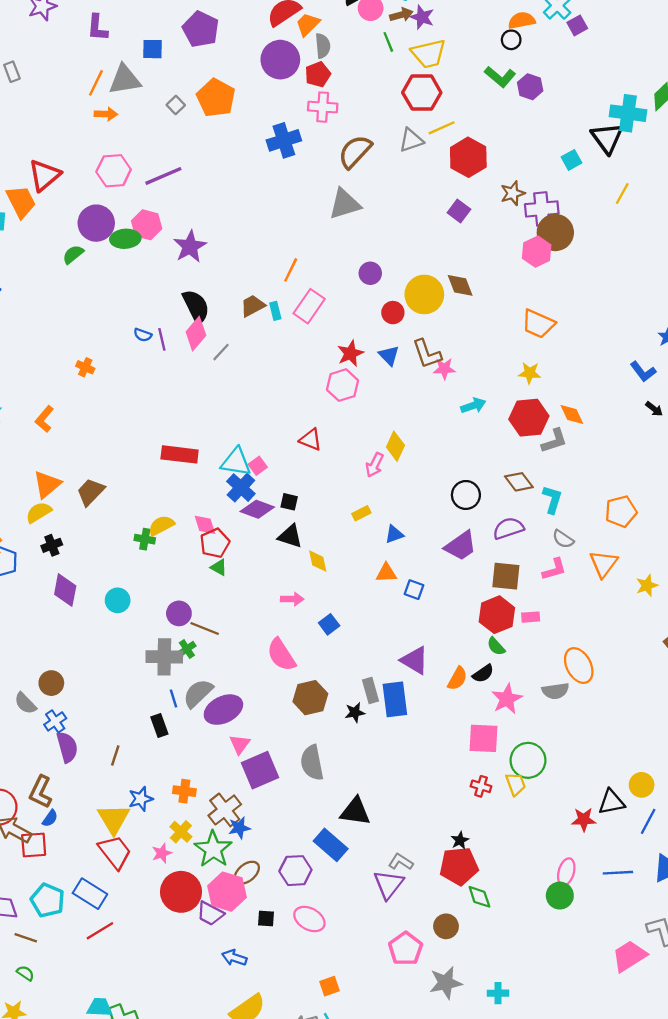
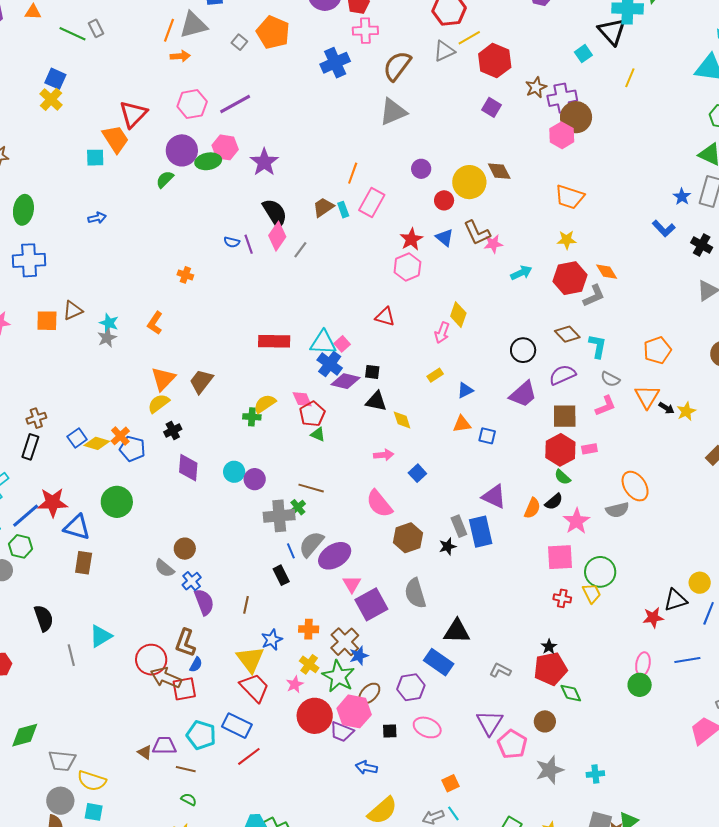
black arrow: (654, 409) -> (666, 408), moved
purple circle: (179, 613) -> (255, 479), moved
purple triangle: (389, 884) -> (490, 723), moved

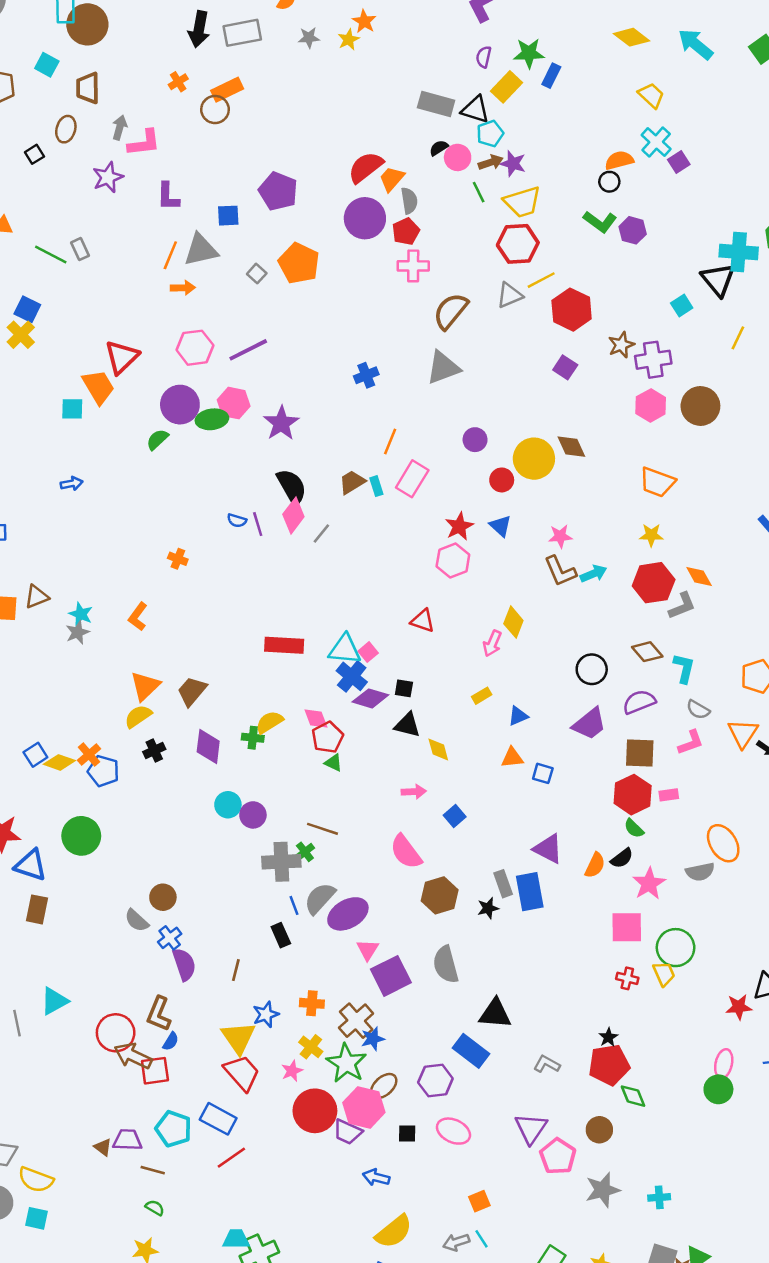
blue cross: (335, 63) -> (366, 375), moved, size x0.7
brown circle: (576, 117) -> (700, 406), moved
brown L-shape: (477, 233) -> (560, 571), moved
purple diamond: (188, 468) -> (208, 747), moved

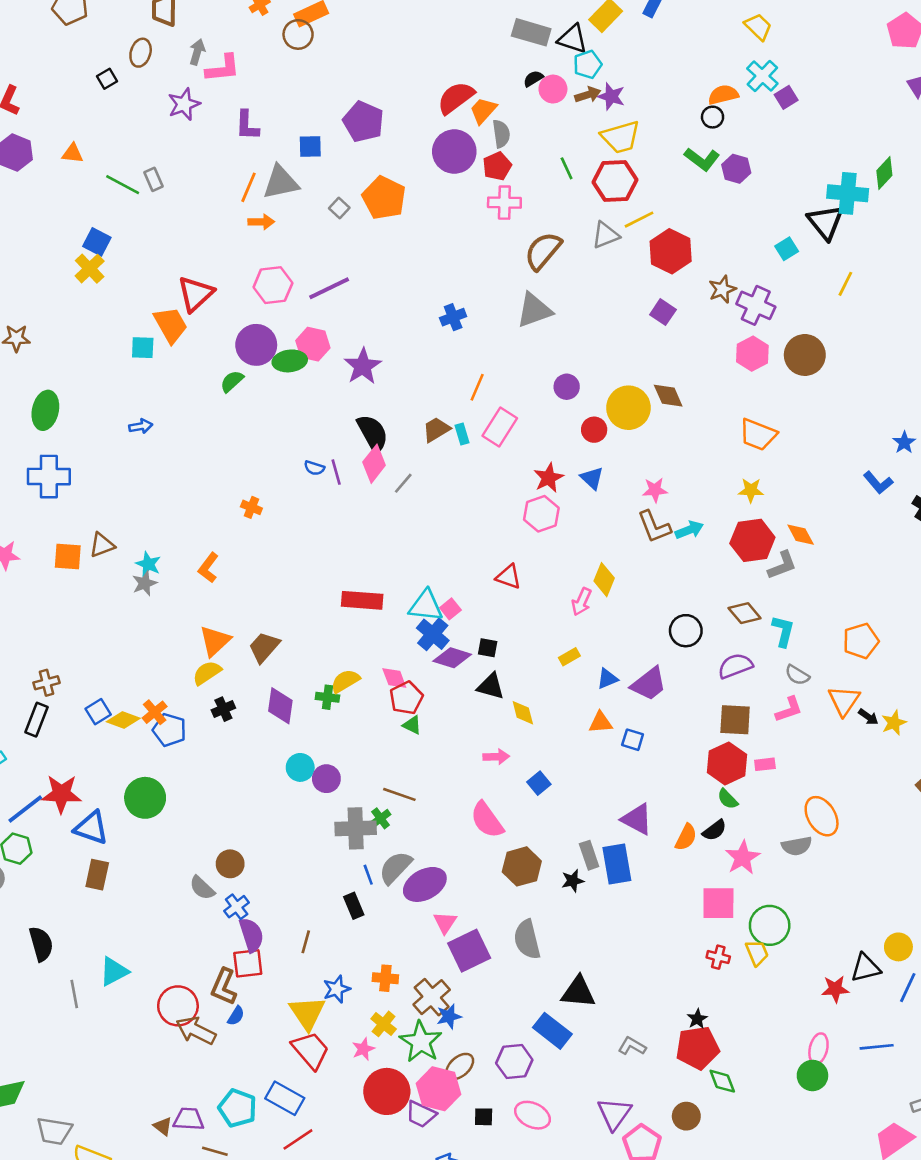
green line: (479, 192) -> (567, 168), moved
purple cross: (653, 360) -> (756, 305), turned 32
purple trapezoid: (589, 724) -> (649, 684), moved
red square: (155, 1071) -> (248, 963), moved

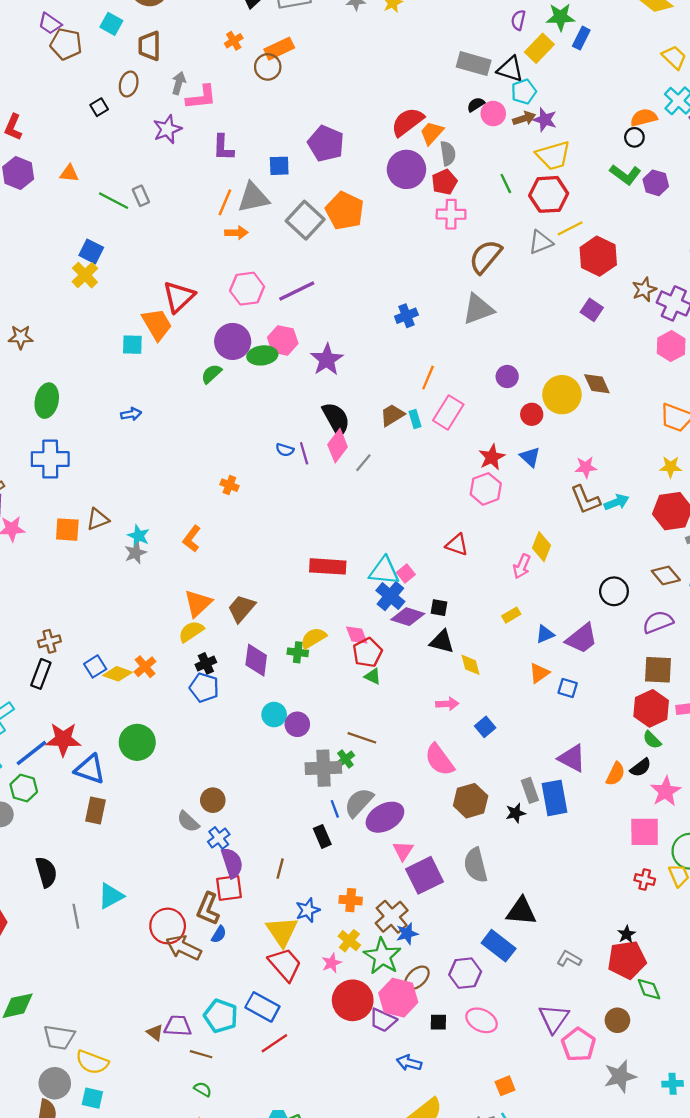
gray square: (339, 208) -> (305, 220), size x2.0
orange triangle: (601, 723) -> (539, 673), turned -30
blue pentagon: (169, 730) -> (204, 688), moved

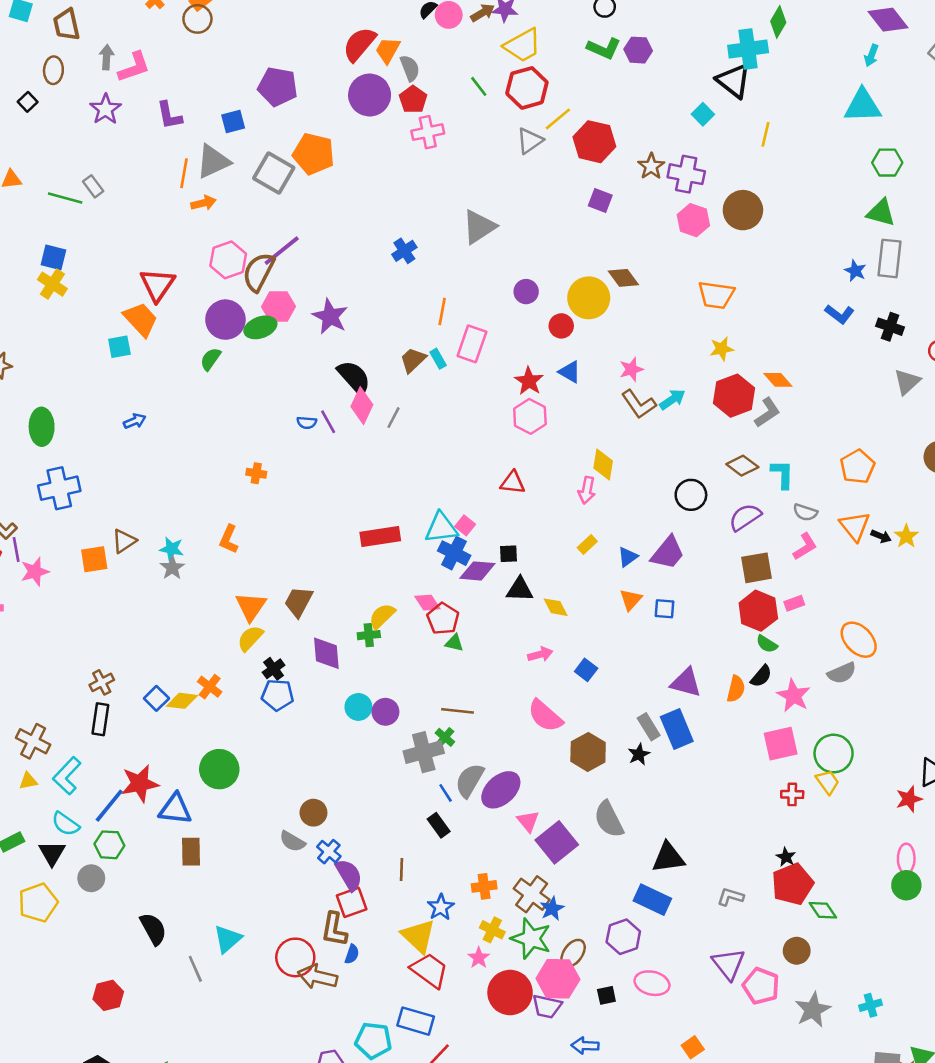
brown semicircle: (485, 257) -> (259, 272), moved

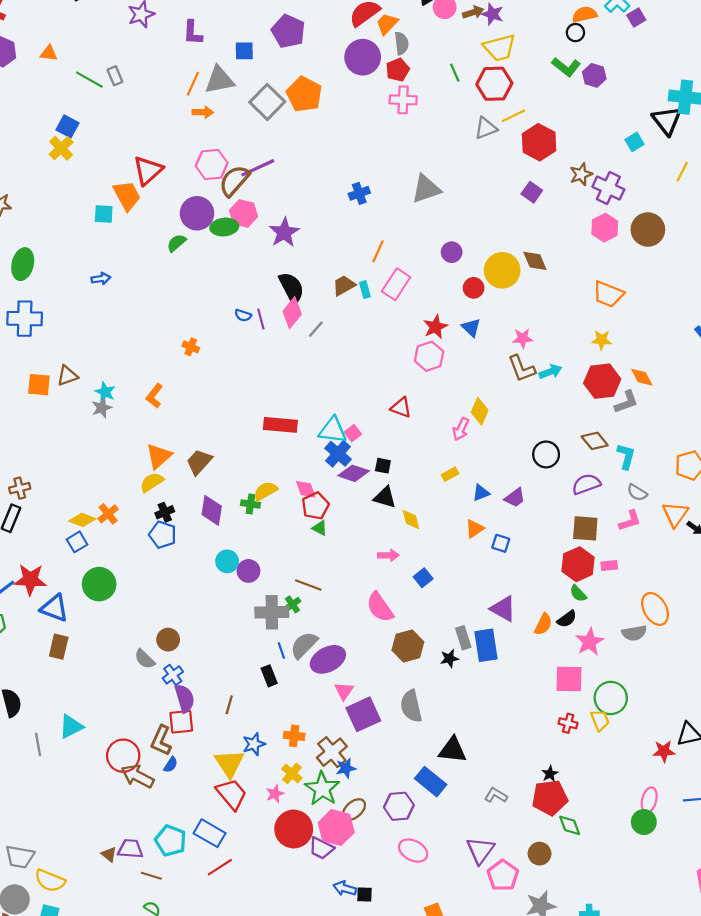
purple trapezoid: (668, 553) -> (515, 498), size x0.7
blue square: (156, 698) -> (77, 542), moved
black square: (606, 995) -> (364, 895), moved

